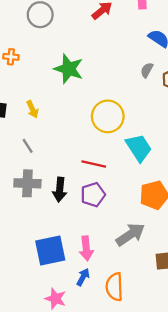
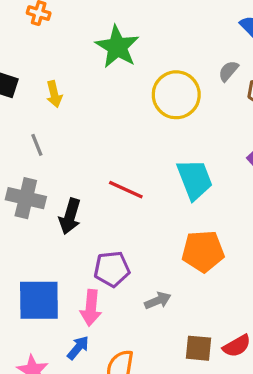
yellow circle: (108, 116) -> (176, 95), moved
purple pentagon: (93, 195) -> (112, 269), moved
gray arrow: (130, 234) -> (158, 301), size x0.6

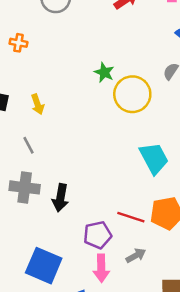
green star: (117, 47) -> (104, 72), moved, size x0.6
red line: (126, 190) -> (131, 217), moved
blue square: (39, 300) -> (44, 266), turned 30
pink arrow: (91, 308) -> (101, 268), moved

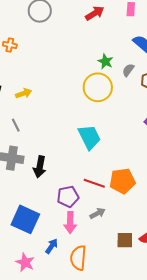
green star: (104, 72) -> (105, 61), moved
yellow arrow: (38, 104) -> (24, 93), turned -91
cyan trapezoid: (154, 158) -> (89, 137), moved

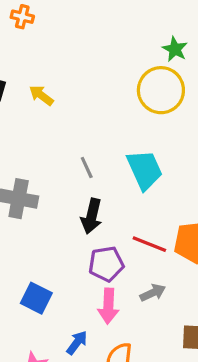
yellow arrow: (24, 93) -> (41, 95), turned -126
gray line: (16, 125) -> (87, 168), moved
black arrow: (40, 167) -> (92, 216), moved
blue square: (25, 219) -> (36, 298), size x0.7

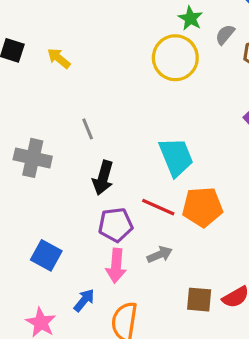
gray line: (87, 168) -> (88, 129), moved
cyan trapezoid: (145, 170) -> (176, 157), moved

